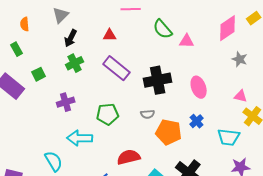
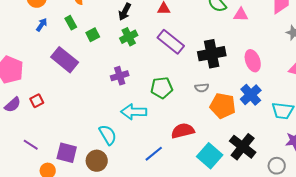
green square: (39, 74) -> (93, 35), moved
blue cross: (197, 121) -> (251, 95), size x1.5

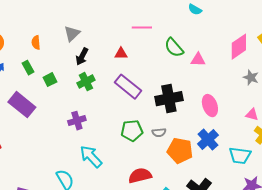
green pentagon: (162, 88) -> (132, 131), moved
cyan arrow: (134, 112) -> (91, 157), turned 45

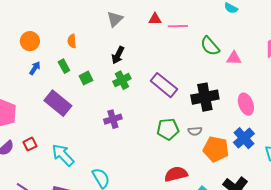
gray triangle: (72, 34) -> (115, 19), moved
red triangle: (121, 54) -> (155, 19), moved
cyan arrow: (91, 157) -> (63, 155), moved

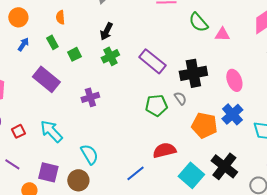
purple cross: (113, 119) -> (90, 97), moved
gray semicircle: (195, 131) -> (180, 98), moved, turned -120
red square: (30, 144) -> (18, 131), moved

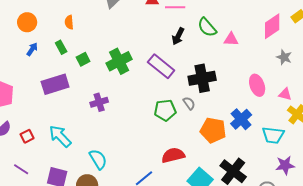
black arrow: (106, 31) -> (178, 36), moved
green cross: (110, 56) -> (119, 61), size x1.4
purple rectangle: (46, 79) -> (55, 84), turned -56
pink ellipse: (234, 80) -> (257, 85), moved

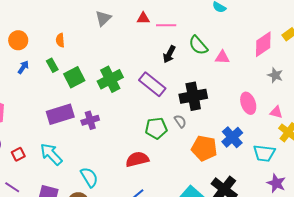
green square: (83, 59) -> (74, 77), size x1.5
purple rectangle: (55, 84) -> (60, 114), moved
red semicircle: (173, 155) -> (137, 159), moved
purple star: (285, 165) -> (276, 183), turned 30

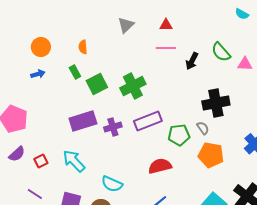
pink line: (166, 25) -> (166, 48), moved
blue arrow: (23, 67) -> (38, 74), moved, turned 40
purple rectangle: (152, 84) -> (148, 121), moved, turned -60
orange pentagon: (204, 148) -> (211, 155), moved
cyan semicircle: (89, 177) -> (112, 184), turned 145

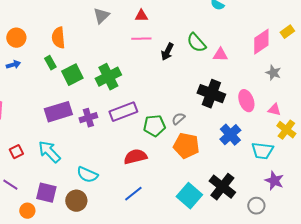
orange semicircle: (83, 47) -> (58, 38), size x1.5
black cross: (216, 103) -> (211, 94), moved, turned 32
gray semicircle: (203, 128) -> (178, 119), turned -96

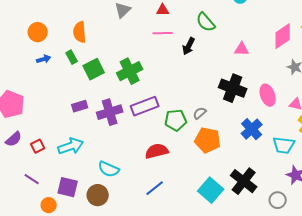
green semicircle: (196, 43) -> (206, 22), moved
blue arrow: (13, 65) -> (44, 59), moved
purple rectangle: (58, 112) -> (80, 106), size x0.6
purple cross: (88, 118) -> (110, 112), size x1.4
cyan arrow: (49, 152) -> (71, 146), turned 115

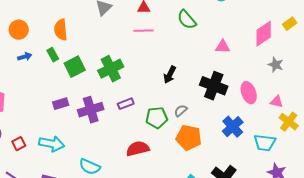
black arrow: (189, 46) -> (170, 75), moved
purple rectangle: (145, 106) -> (126, 104), size x0.6
cyan arrow: (71, 146) -> (52, 144), turned 30

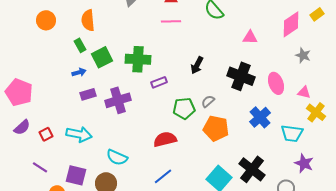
blue arrow: (25, 57) -> (79, 72), moved
green cross: (111, 69) -> (138, 59), turned 30
purple rectangle: (126, 104) -> (159, 82), moved

